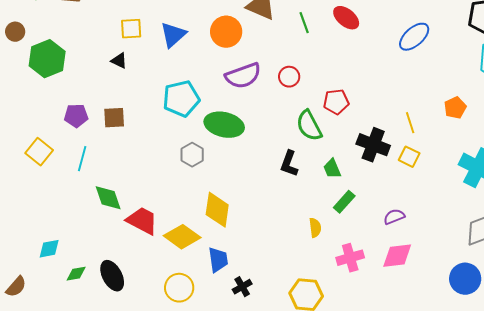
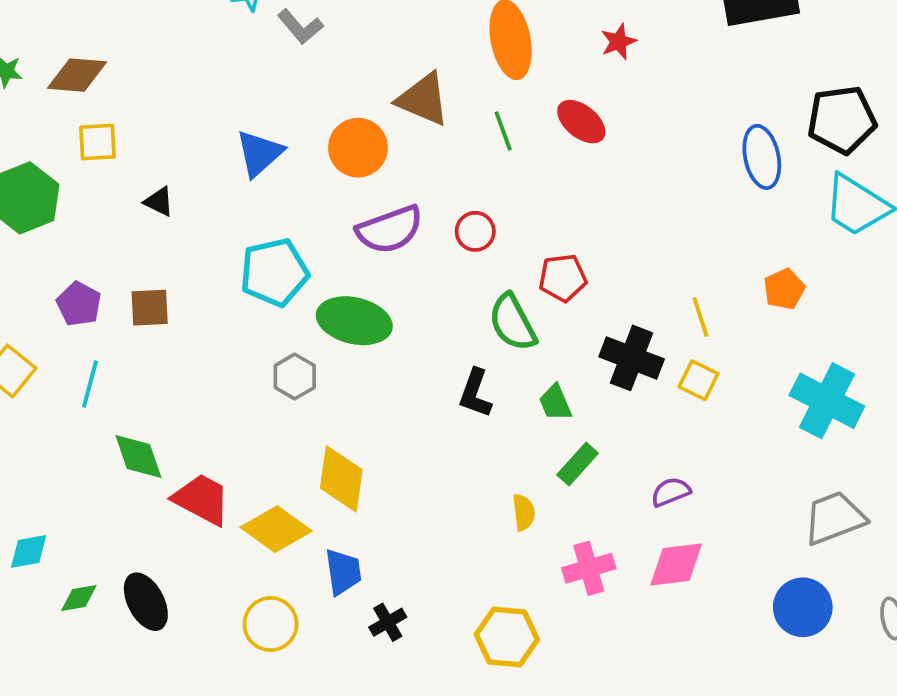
yellow square: (131, 29) -> (97, 142), moved
blue ellipse: (414, 37) -> (762, 157), moved, turned -60
purple pentagon: (76, 116) -> (79, 304), turned 30

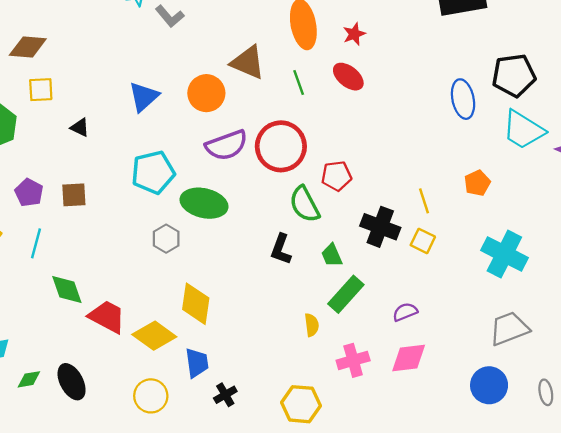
red star: (619, 42) -> (354, 34), moved
red circle: (475, 231) -> (281, 146), size x2.0
green rectangle: (578, 464) -> (346, 294), size x1.4

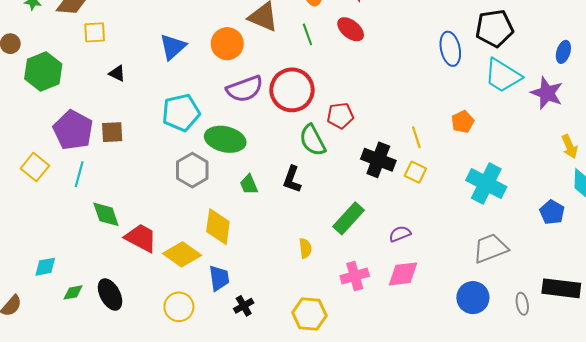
yellow square: (41, 90) -> (95, 32), moved
purple pentagon: (29, 192) -> (73, 130), size x1.6
gray hexagon: (166, 239) -> (192, 170), size x1.4
green trapezoid: (332, 255) -> (249, 184), moved
yellow semicircle: (312, 325) -> (305, 248), moved

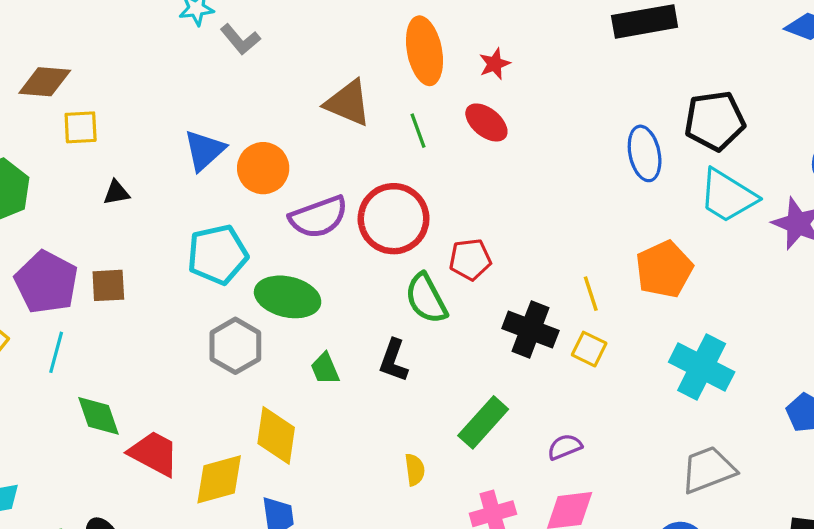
orange circle: (227, 44) -> (263, 168), moved
black triangle: (117, 73) -> (116, 193), turned -36
orange pentagon: (463, 122) -> (664, 269), size x1.6
yellow diamond: (182, 254) -> (219, 479), turned -51

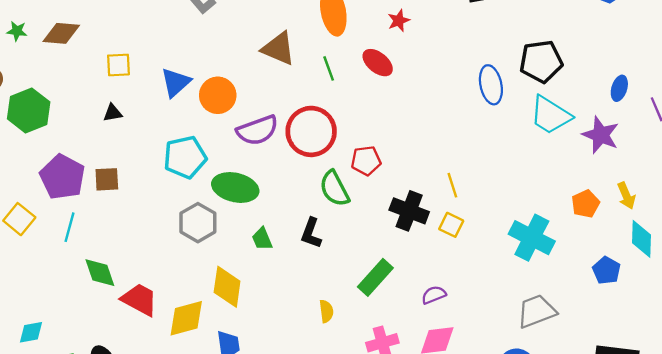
red star: (495, 64) -> (399, 21), moved
yellow square: (81, 127) -> (118, 65), moved
orange pentagon: (664, 269) -> (585, 204), moved, size x0.7

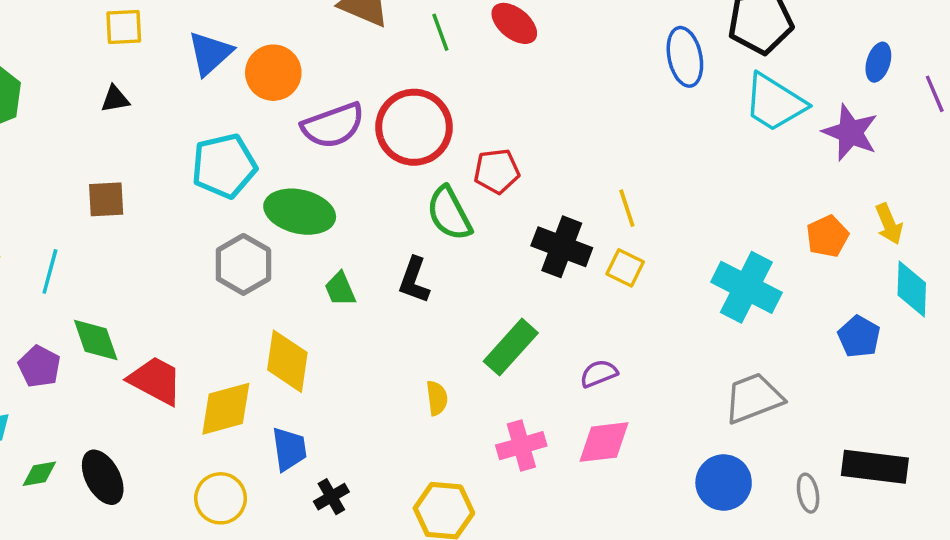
purple pentagon: (62, 177) -> (39, 366), moved, size x0.6

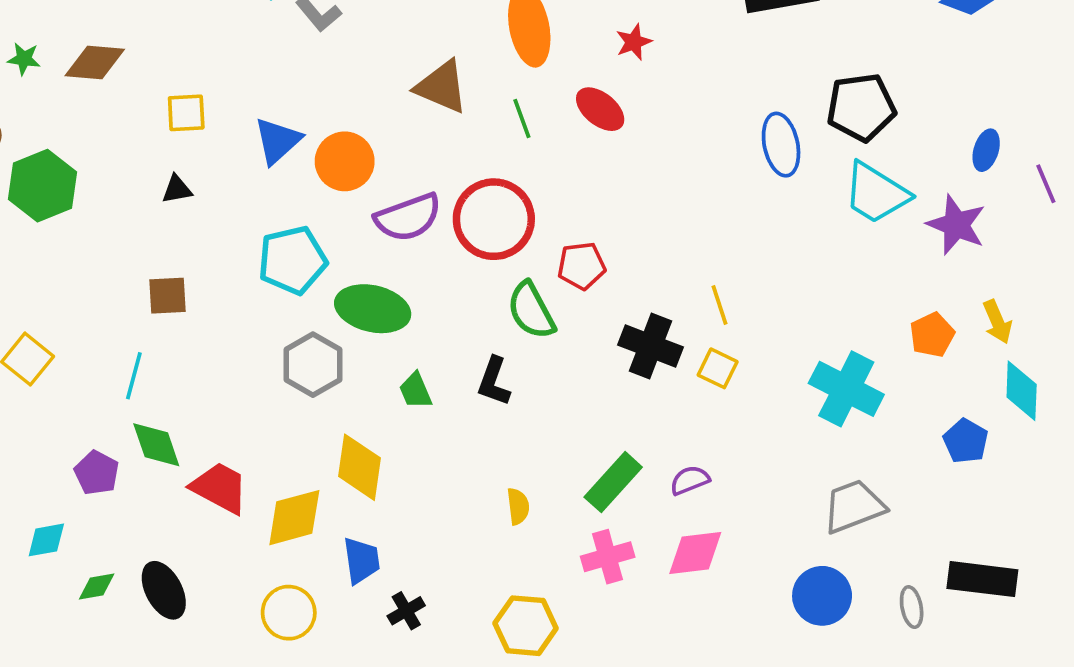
cyan line: (50, 271) -> (134, 376), moved
green rectangle: (511, 347) -> (613, 482), moved

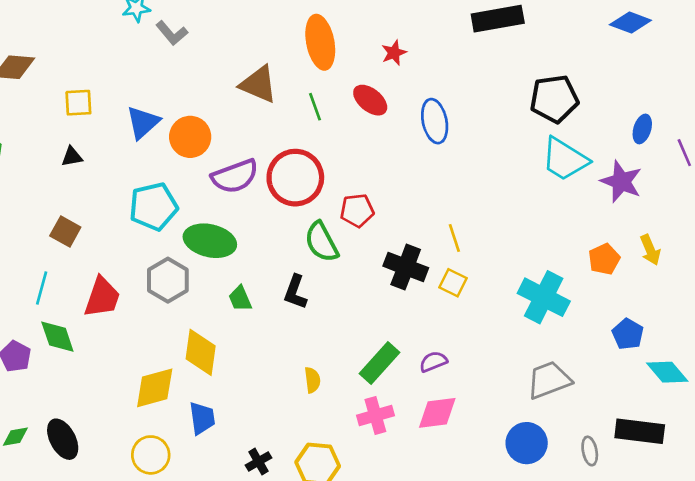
blue ellipse: (781, 145) -> (435, 121), moved
brown square: (167, 296) -> (65, 231), turned 32
cyan diamond: (1022, 391) -> (667, 372), moved, turned -42
red trapezoid: (220, 488) -> (102, 297), moved, turned 81
black cross: (406, 611) -> (258, 461), moved

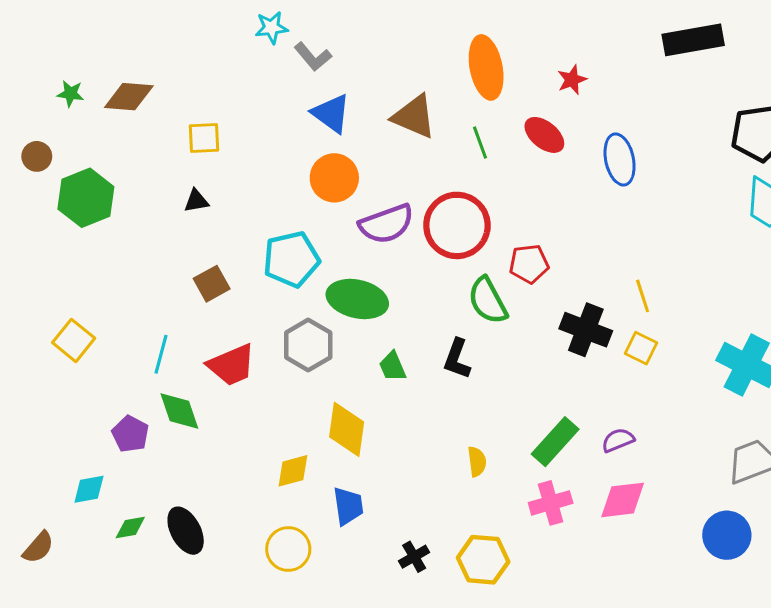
blue triangle: (143, 122) -> (331, 113), moved, turned -42
brown square: (65, 231) -> (212, 284), moved, turned 32
red trapezoid: (102, 297) -> (232, 365), turned 48
yellow diamond: (155, 388) -> (293, 471), size x0.7

